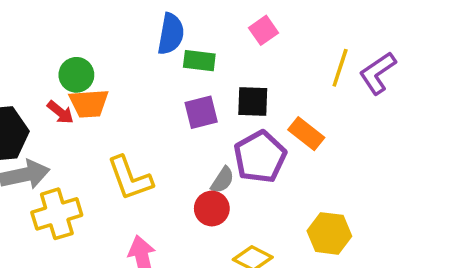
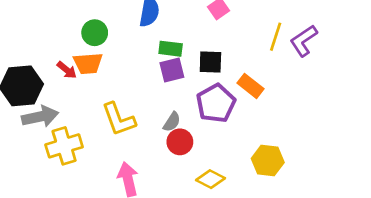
green rectangle: (199, 61) -> (171, 49), moved
green circle: (76, 75) -> (95, 33), moved
gray semicircle: (223, 180) -> (172, 122), moved

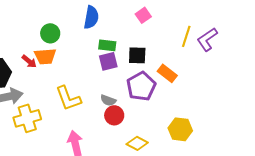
gray semicircle: (172, 122) -> (108, 100), turned 77

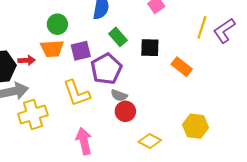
green rectangle: (107, 45) -> (118, 37), turned 42
red arrow: (29, 61) -> (27, 60), moved, turned -42
purple square: (108, 61) -> (81, 51), moved
purple pentagon: (141, 86) -> (106, 69), moved

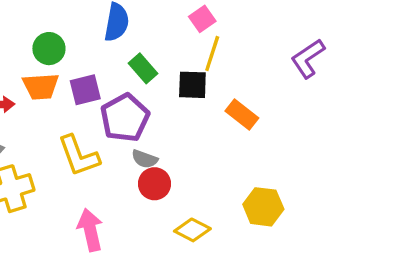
yellow line: (202, 27) -> (212, 54), moved

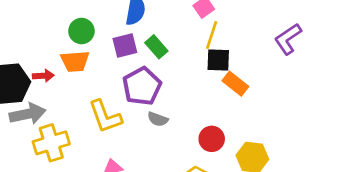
black square: (192, 85) -> (218, 60), moved
purple square: (85, 90) -> (125, 45), moved
red circle: (155, 184) -> (212, 139), moved

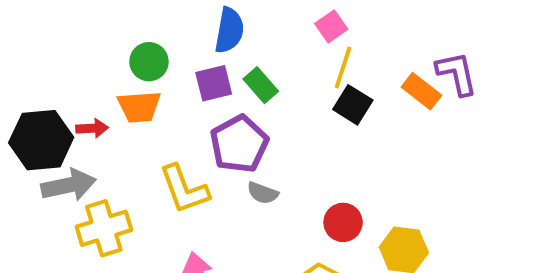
purple L-shape: (288, 39) -> (457, 73), turned 112
black square: (218, 60) -> (353, 105), turned 30
orange rectangle: (235, 84) -> (421, 91), moved

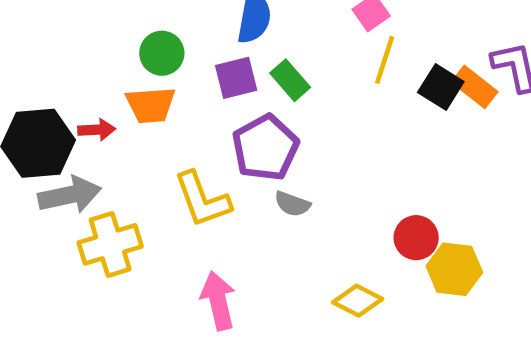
black square: (353, 105) -> (441, 87), moved
red circle: (343, 222) -> (416, 238), moved

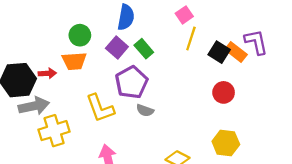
purple square: (236, 78) -> (117, 48), turned -35
red circle: (416, 238) -> (224, 92), moved

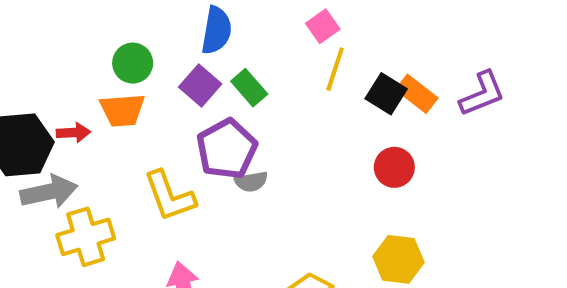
purple L-shape: (256, 42) -> (482, 94), moved, turned 80
gray semicircle: (145, 110) -> (251, 182), moved, turned -30

